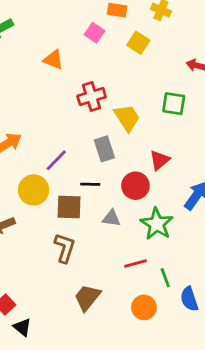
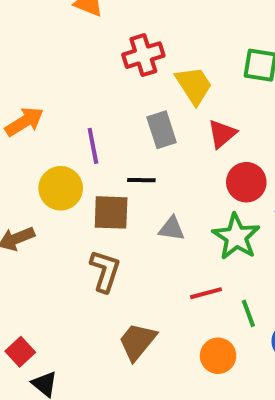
purple line: (56, 160) -> (93, 146), turned -55
red triangle: (160, 160) -> (222, 134), moved
red circle: (135, 186) -> (246, 182), moved

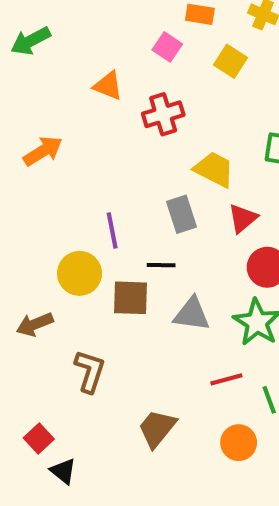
red cross: (143, 55) -> (163, 114), moved
yellow trapezoid: (194, 85) -> (214, 169), turned -30
orange arrow: (24, 122) -> (43, 151), moved
gray triangle: (172, 229) -> (192, 314), size x1.4
brown L-shape: (105, 271) -> (90, 371), moved

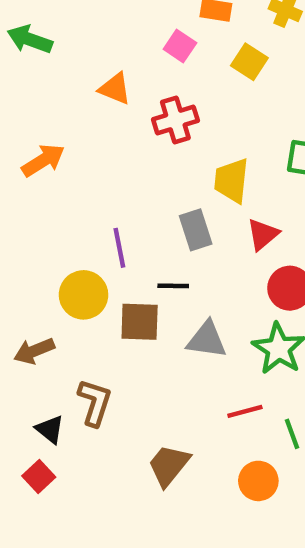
green arrow: (31, 41) -> (30, 39), turned 48
yellow trapezoid: (214, 169) -> (231, 181), turned -111
black triangle: (63, 471) -> (50, 429), moved

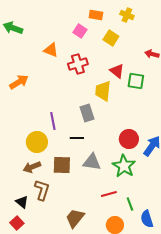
red triangle: (263, 234) -> (117, 71), moved, turned -42
brown square: (140, 322) -> (62, 165), moved
brown arrow: (34, 351) -> (32, 167), moved

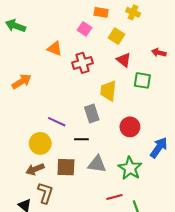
red triangle: (117, 71) -> (124, 60), moved
purple line: (53, 121) -> (57, 122), turned -54
red circle: (129, 139) -> (130, 127), moved

